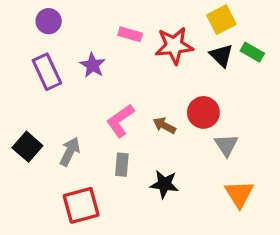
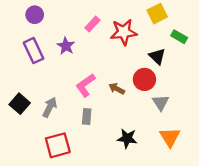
pink rectangle: (130, 34) -> (92, 24), turned -63
black triangle: (221, 55) -> (157, 56), moved
black star: (164, 184) -> (127, 138), moved

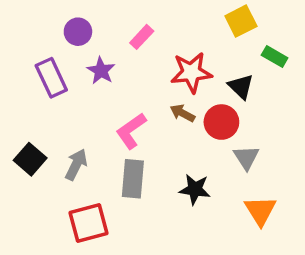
purple circle: (35, 15) -> (78, 32), moved
red star: (124, 32) -> (191, 72), moved
brown arrow: (117, 89) -> (182, 113), moved
gray rectangle: (87, 116) -> (133, 179), size x1.5
black star: (127, 138) -> (195, 189), moved

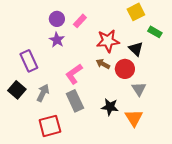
purple circle: (78, 32) -> (57, 19), moved
purple rectangle: (51, 78) -> (29, 61), moved
gray rectangle: (133, 179) -> (75, 101), turned -30
orange triangle: (260, 211) -> (134, 118), moved

